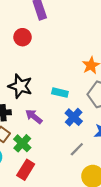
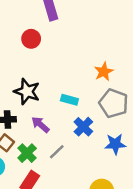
gray line: (77, 149) -> (57, 152), moved

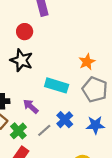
black star: (27, 91) -> (22, 60), moved
cyan rectangle: (69, 100) -> (57, 85), size x1.5
blue cross: (83, 127) -> (65, 120), moved

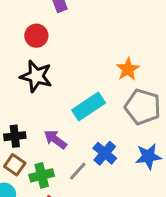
cyan rectangle: (57, 85) -> (89, 107), turned -45
green cross: (18, 131) -> (42, 175), turned 35

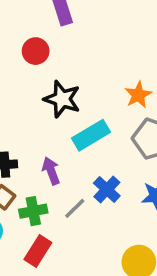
black star: (36, 76) -> (62, 99), moved
purple arrow: (55, 139) -> (51, 171), turned 30

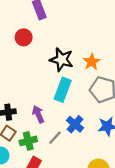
black star: (62, 99) -> (62, 60), moved
cyan rectangle: (91, 135) -> (63, 90), turned -35

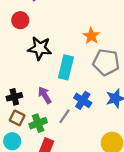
black star: (62, 60) -> (40, 48), moved

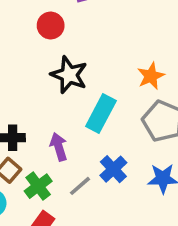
green cross: (38, 123) -> (38, 186), turned -30

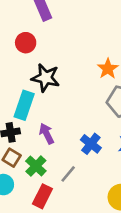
cyan rectangle: (101, 114) -> (24, 105), moved
gray line: (80, 186) -> (68, 174), moved

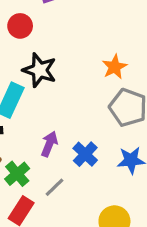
purple arrow: (47, 134) -> (49, 144), moved, turned 42

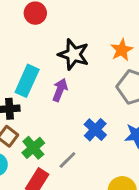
black star: (40, 70) -> (74, 54), moved
purple arrow: (49, 144) -> (60, 90), moved

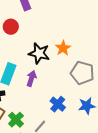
orange star: (122, 50) -> (63, 48), moved

